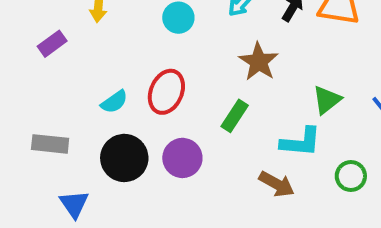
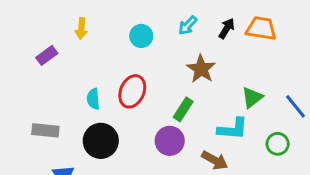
cyan semicircle: (114, 102) -> (93, 99), turned 120
purple circle: (182, 158) -> (170, 141), moved
green circle: (351, 176) -> (278, 144), moved

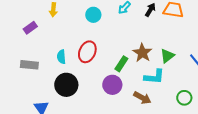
brown star: (201, 69) -> (142, 53), moved
gray rectangle: (45, 130) -> (29, 65), moved
green circle: (278, 144) -> (184, 98), moved

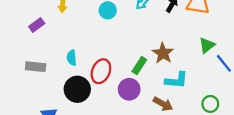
red ellipse: (87, 52) -> (101, 71), moved
green triangle: (167, 56) -> (207, 45), moved

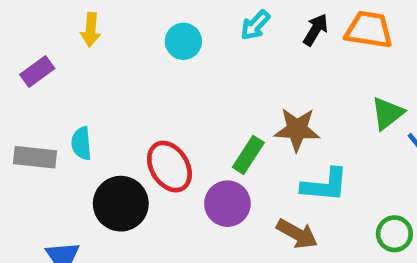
brown star: (163, 53) -> (297, 129), turned -30
cyan semicircle: (72, 58) -> (81, 143), moved
red ellipse: (101, 71) -> (169, 167), turned -55

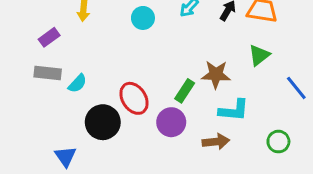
green triangle: (387, 113) -> (259, 55), moved
cyan semicircle: (81, 143) -> (77, 83), turned -132
gray rectangle: (35, 157) -> (48, 73), moved
brown arrow: (297, 234) -> (216, 142), turned -35

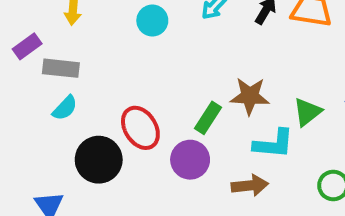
green triangle: (259, 55) -> (307, 112), moved
gray rectangle: (48, 73) -> (61, 68), moved

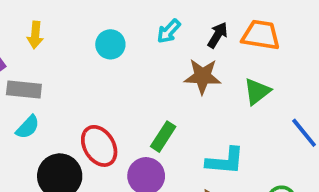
brown star: (250, 96) -> (203, 76), moved
green triangle: (307, 112) -> (257, 91), moved

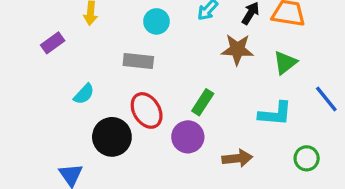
gray rectangle: (24, 90) -> (138, 61), moved
cyan L-shape: (225, 161) -> (275, 114), moved

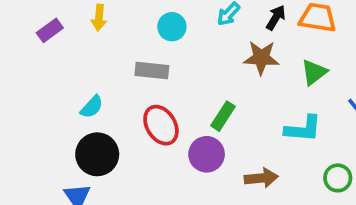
purple rectangle: (53, 43) -> (50, 30), moved
black circle: (112, 137) -> (97, 154), moved

